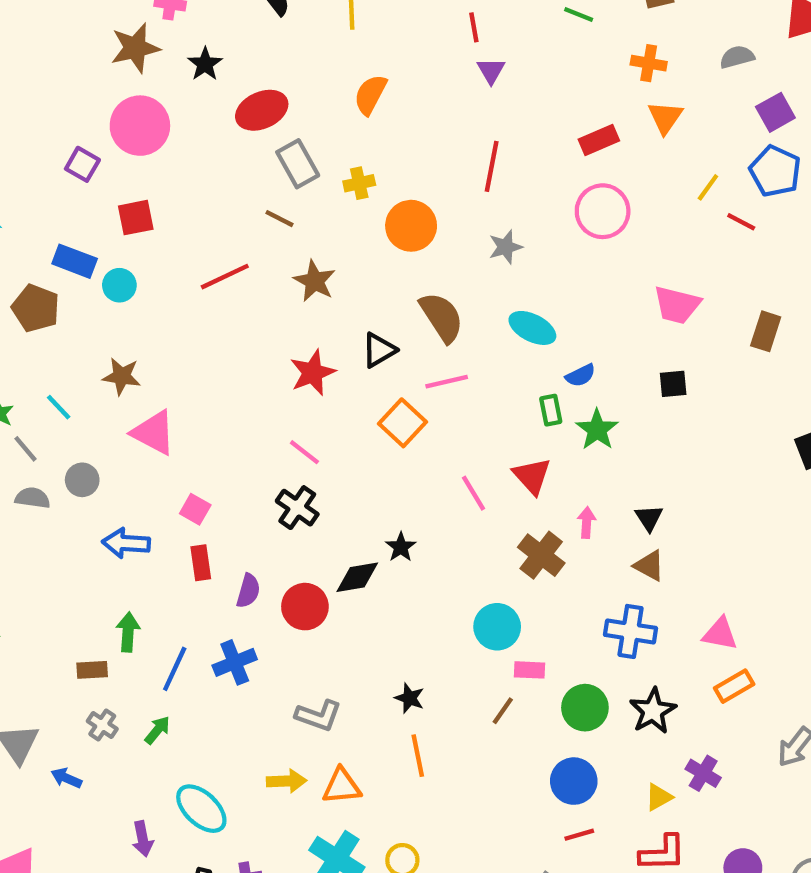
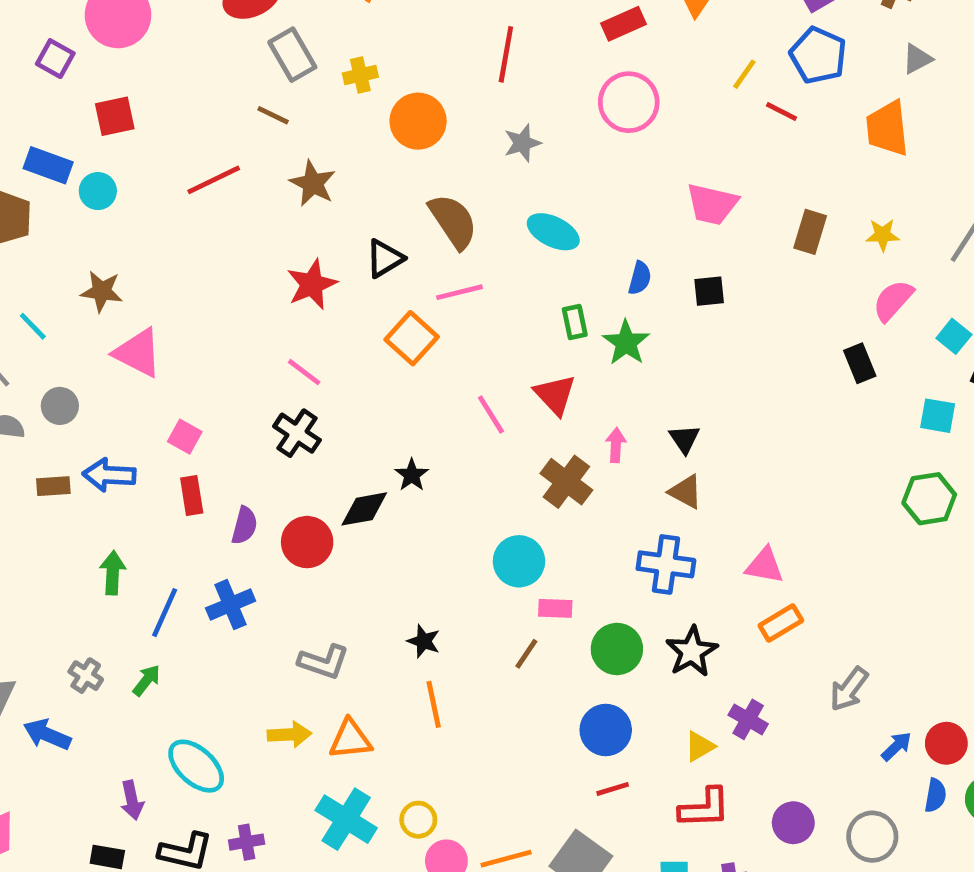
blue semicircle: (581, 375) -> (640, 278), moved, turned -48
brown rectangle: (92, 670) -> (53, 486), moved
blue arrow: (66, 778) -> (47, 734), size x1.4

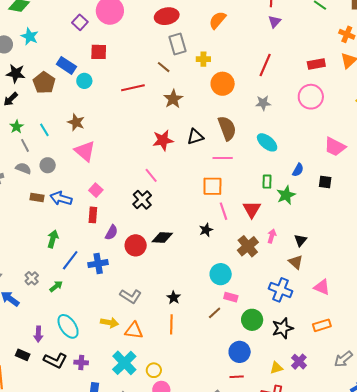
orange square: (412, 338) -> (212, 186), moved, turned 35
black star: (412, 475) -> (206, 230), moved
pink triangle: (765, 566) -> (322, 287), moved

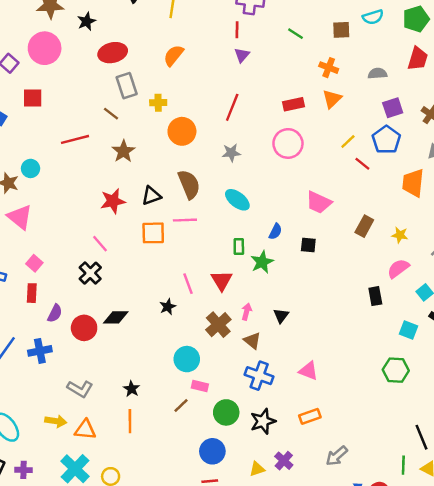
cyan circle: (84, 81) -> (31, 168), moved
orange square: (212, 186) -> (153, 233), moved
brown triangle: (296, 262) -> (252, 341), moved

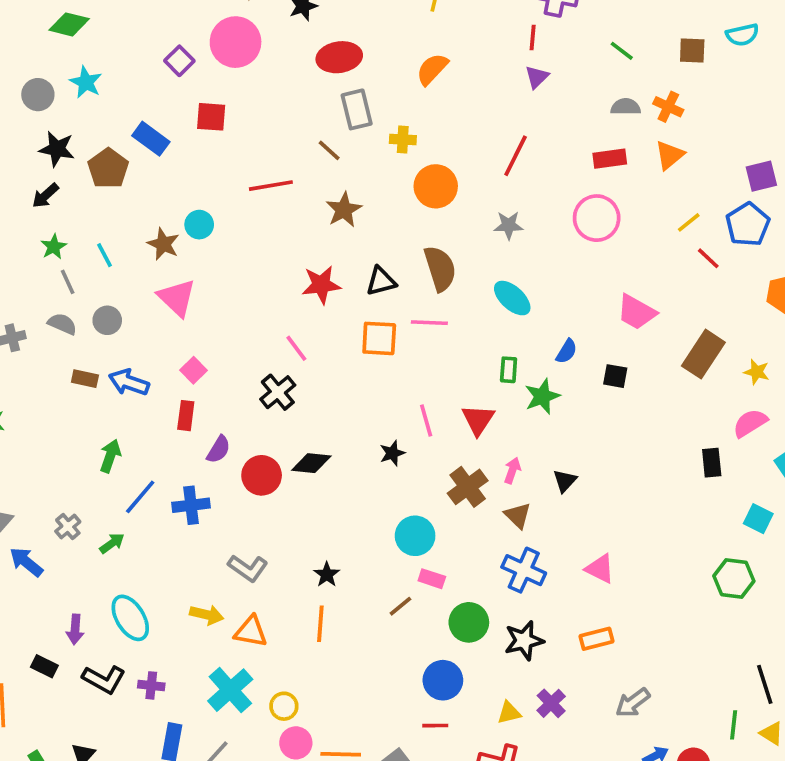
gray semicircle: (377, 73) -> (626, 107), moved
brown rectangle: (364, 226) -> (703, 354), size x1.4

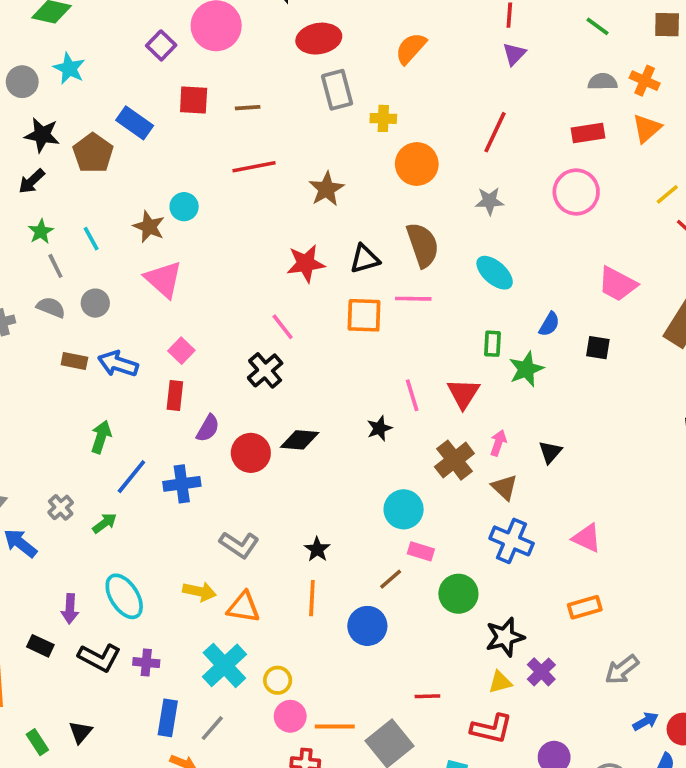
brown line: (329, 150) -> (248, 108), moved, turned -45
black star: (524, 641) -> (505, 637), moved
blue circle: (443, 680) -> (367, 626), moved

